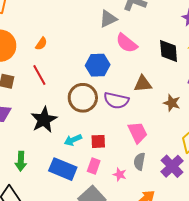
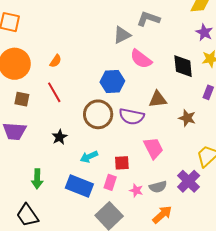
black star: (44, 120) -> (59, 137), size x0.6
red square: (98, 141) -> (122, 163), moved
gray semicircle: (139, 161) -> (158, 187), moved, turned -114

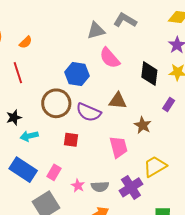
pink trapezoid: (153, 148) -> (119, 147), moved
cyan arrow: (89, 157) -> (29, 136), moved
red square: (122, 163) -> (71, 140), moved

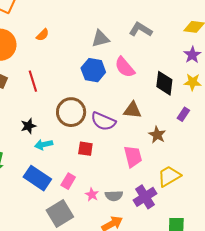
gray triangle: (96, 31) -> (100, 39), moved
orange semicircle: (26, 42) -> (43, 35), moved
blue hexagon: (77, 74) -> (93, 70), moved

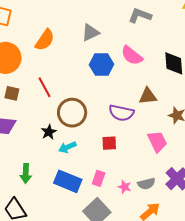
orange semicircle: (43, 35) -> (45, 40), size x1.6
gray triangle: (100, 39) -> (90, 32), moved
brown circle: (71, 112) -> (72, 113), moved

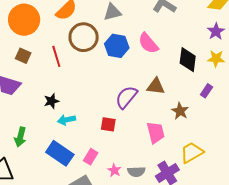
brown circle: (72, 113) -> (84, 37), moved
purple semicircle: (121, 113) -> (126, 97), turned 105

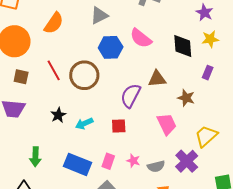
brown circle: (84, 37) -> (84, 75), moved
cyan arrow: (66, 120) -> (84, 124), moved
pink star: (114, 170) -> (133, 161), moved

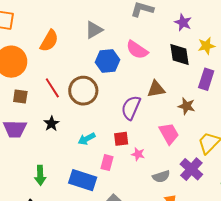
purple star: (204, 13) -> (183, 22), moved
purple rectangle: (208, 73) -> (206, 79), size x1.5
black star: (58, 115) -> (51, 124), moved
pink rectangle: (108, 161) -> (107, 163), moved
pink star: (133, 161) -> (138, 154), moved

